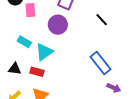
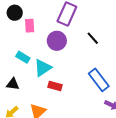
black line: (102, 20) -> (93, 38), moved
red rectangle: (37, 72) -> (55, 86), moved

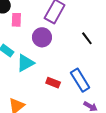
black line: (93, 38) -> (87, 38), moved
red rectangle: (55, 86) -> (53, 83), moved

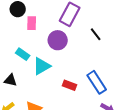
black line: (87, 38) -> (96, 34), moved

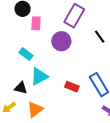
cyan triangle: (42, 66) -> (39, 76), moved
black triangle: (11, 80) -> (21, 88), moved

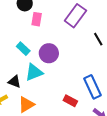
purple circle: (61, 41) -> (49, 53), moved
red rectangle: (72, 87) -> (70, 101), moved

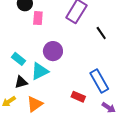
cyan rectangle: (23, 49) -> (18, 59), moved
black triangle: (14, 82) -> (21, 82), turned -32

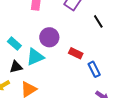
blue rectangle: (99, 81) -> (94, 69), size x0.7
red rectangle: (78, 97) -> (76, 53), moved

